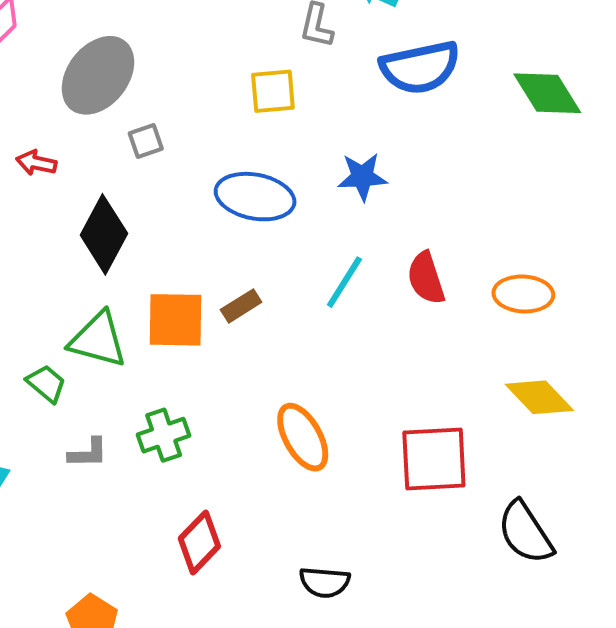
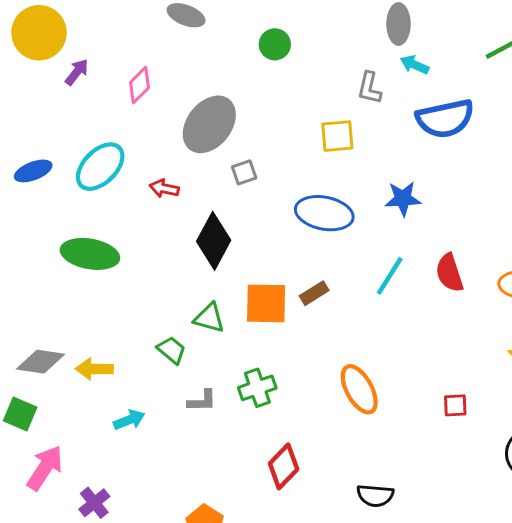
green triangle: (98, 340) -> (209, 318), size x0.7
red square: (434, 459) -> (455, 405), size x0.5

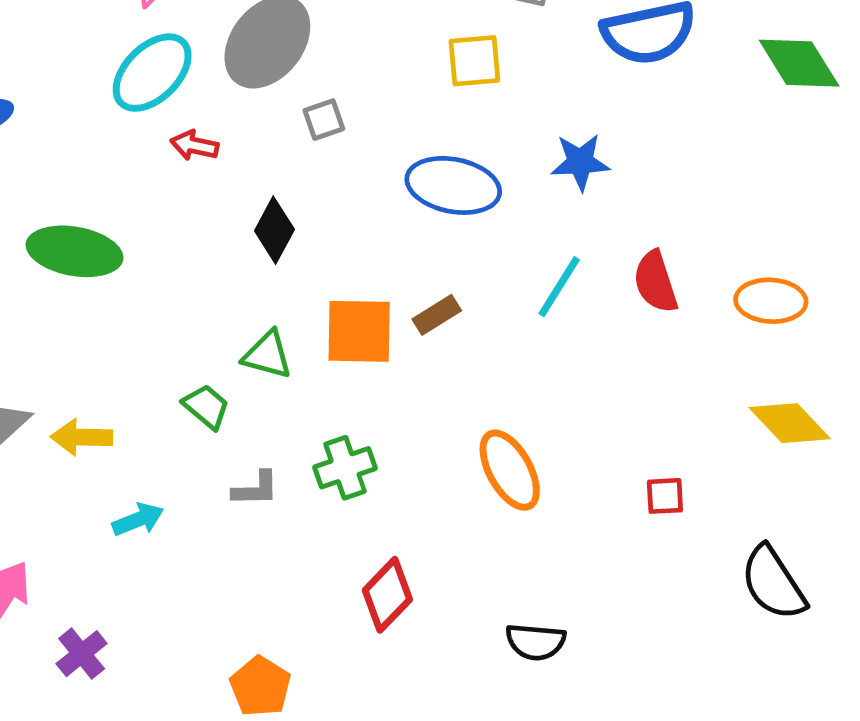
cyan ellipse: (100, 167) -> (152, 73), moved
black diamond: (214, 241) -> (274, 230), size x0.7

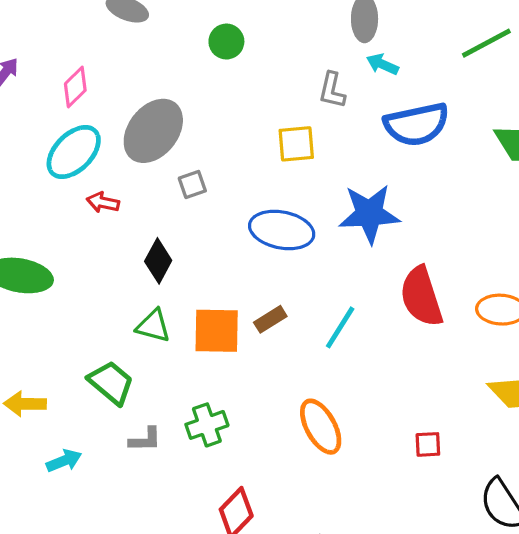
blue star: (580, 162) -> (369, 214), size x1.5
red semicircle: (656, 282) -> (421, 297), size x1.4
cyan line: (559, 287) -> (340, 327), moved
green triangle: (267, 355) -> (153, 326), moved
green trapezoid: (206, 407) -> (111, 383), size x1.4

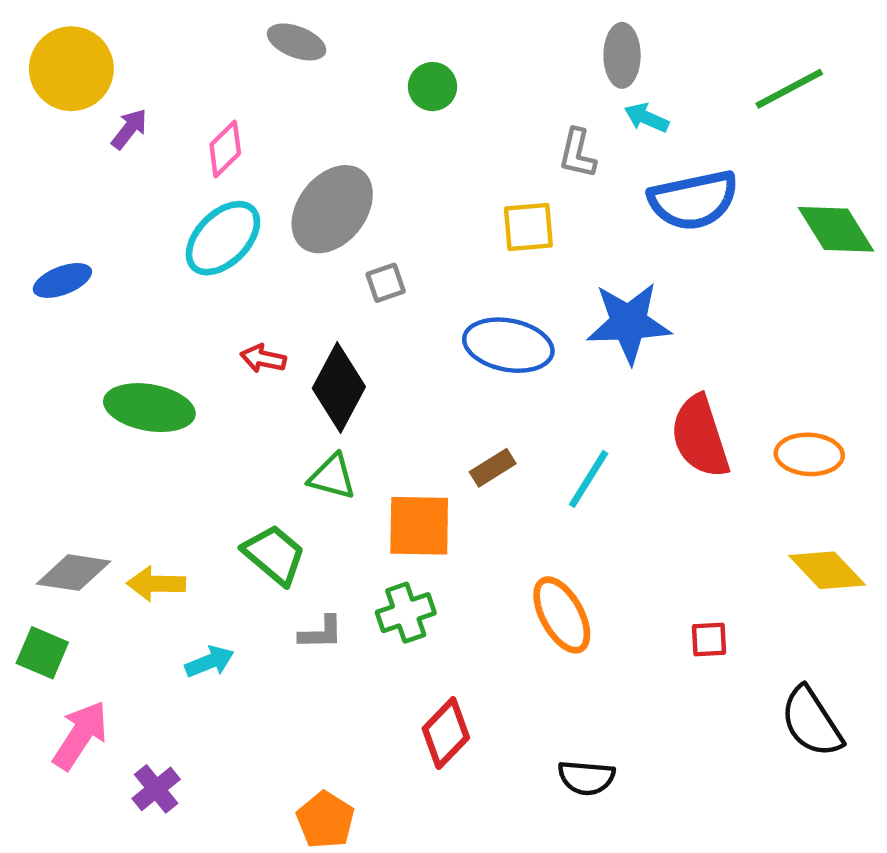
red arrow: (103, 202) -> (263, 359), moved
black diamond: (158, 261) -> (339, 388), size x1.4
orange square: (217, 331) -> (419, 526), moved

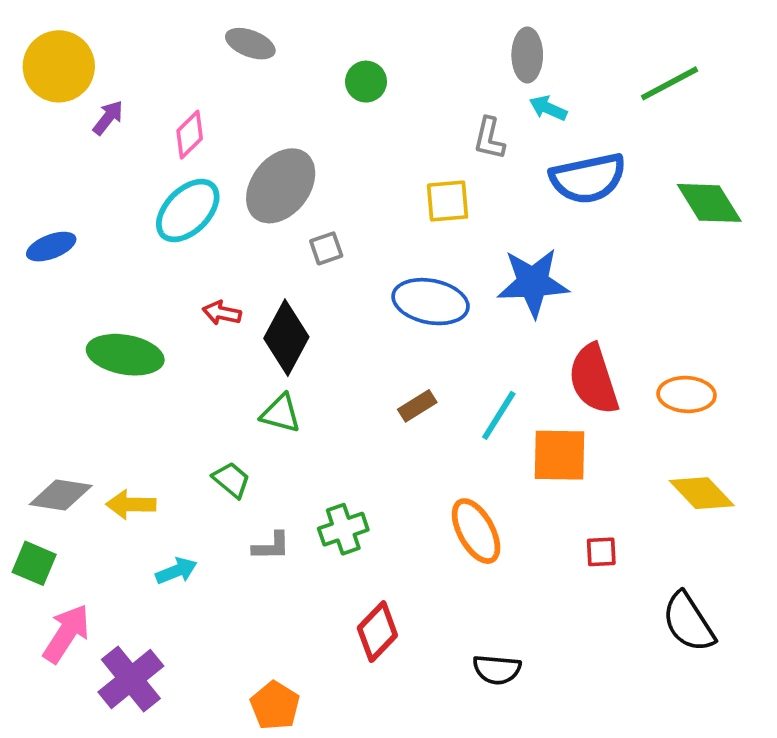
orange square: (419, 526) -> (559, 455), moved
green trapezoid: (274, 555) -> (231, 480), size x0.7
purple cross: (156, 789) -> (131, 679), size x1.6

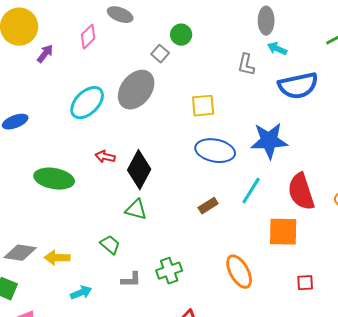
pink diamond: (190, 135) -> (88, 37), moved
yellow square: (448, 201) -> (203, 106), moved
gray square: (326, 248) -> (160, 54), moved, turned -30
cyan line: (499, 415) -> (251, 191), moved

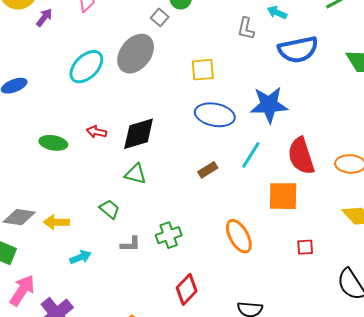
red arrow: (105, 157) -> (96, 132), moved
black diamond: (139, 170) -> (139, 134), turned 45
green ellipse: (54, 179) -> (53, 143), size x0.7

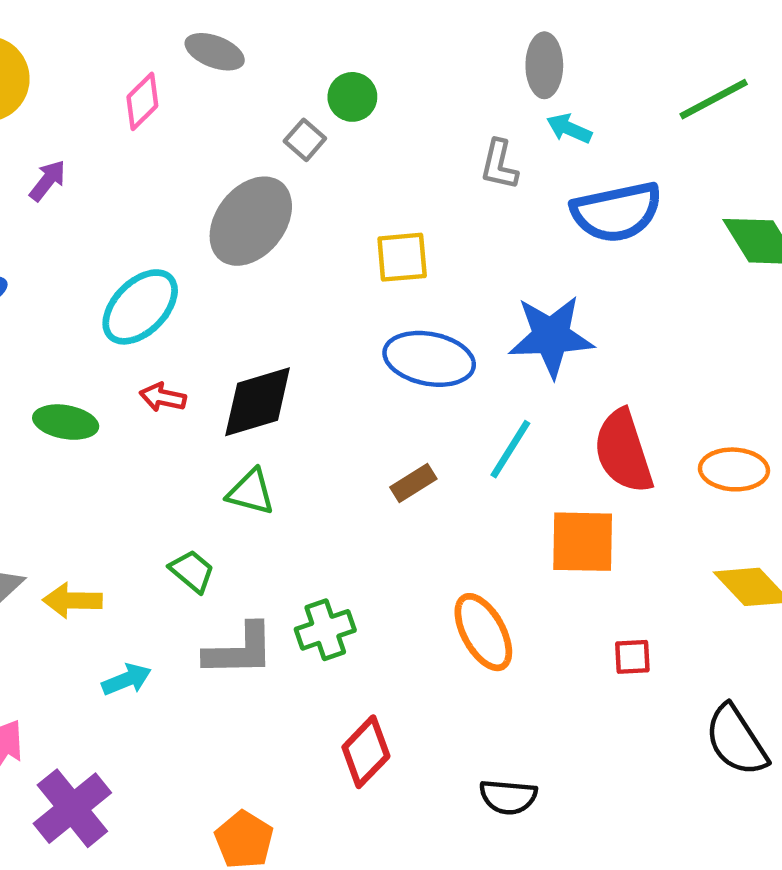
purple arrow: (44, 17) -> (48, 180), moved
cyan ellipse: (86, 67) -> (140, 307), moved
gray L-shape: (131, 244) -> (239, 650), size x1.6

